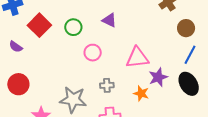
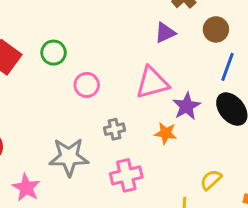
purple triangle: (109, 20) -> (165, 33), moved, turned -42

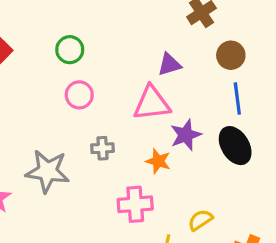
purple triangle: (165, 33) -> (169, 64), moved
green circle: (54, 53) -> (70, 50), moved
blue line: (227, 67) -> (237, 98), turned -36
pink cross: (126, 175) -> (135, 204), moved

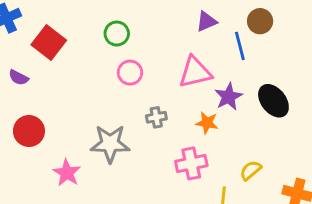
purple triangle: (169, 64) -> (206, 21), moved
blue line: (237, 98) -> (240, 46), moved

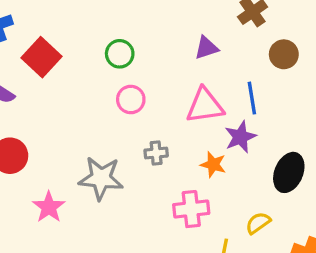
purple triangle: (206, 21) -> (206, 48), moved
blue line: (240, 46) -> (252, 98), moved
black ellipse: (273, 101) -> (289, 172), moved, turned 56

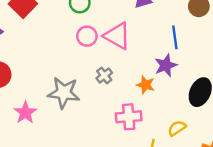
pink triangle: (205, 106) -> (117, 36), moved, turned 36
gray cross: (156, 153) -> (104, 75), turned -35

